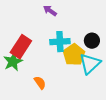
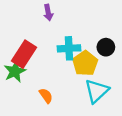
purple arrow: (50, 11) -> (48, 13), moved, turned -136
cyan triangle: (90, 64) -> (97, 91), moved

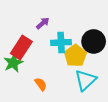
purple arrow: (48, 13) -> (43, 23), moved, turned -120
black circle: (106, 47) -> (94, 41), size x1.5

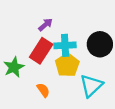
red rectangle: (21, 48) -> (41, 51), moved
yellow pentagon: (75, 56) -> (67, 65), moved

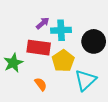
cyan cross: (65, 45) -> (61, 30), moved
red rectangle: (41, 51) -> (39, 48), turned 65

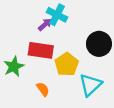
cyan cross: (61, 30) -> (57, 15), moved, turned 30

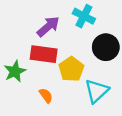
cyan cross: (57, 15) -> (84, 16), moved
purple arrow: (45, 24) -> (48, 26), size x1.5

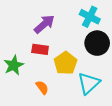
cyan cross: (84, 16) -> (90, 17), moved
red rectangle: (44, 54) -> (40, 49), size x0.7

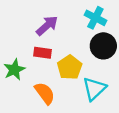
orange semicircle: (42, 87) -> (45, 93), size x1.5

